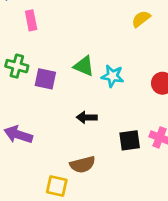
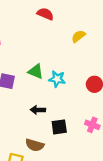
black square: (130, 140) -> (59, 127), moved
brown semicircle: (82, 165) -> (35, 145), turned 30

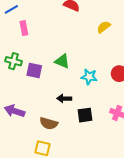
cyan star: (57, 79) -> (89, 77), moved
brown semicircle: (35, 145) -> (49, 123), moved

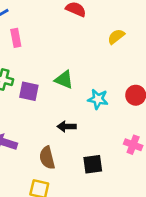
black square: (85, 115) -> (93, 164), moved
brown semicircle: (49, 123) -> (47, 158), turned 60

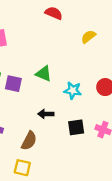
brown semicircle: (47, 158) -> (29, 141), turned -138
black square: (93, 164) -> (76, 127), moved

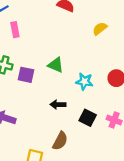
black square: (76, 127) -> (88, 118), turned 35
brown semicircle: (29, 141) -> (60, 141), moved

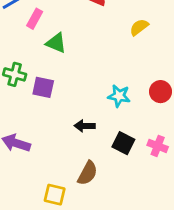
pink rectangle: (15, 30) -> (35, 19), moved, turned 40
green triangle: (56, 65) -> (56, 43), moved

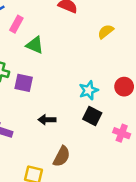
cyan star: (119, 96) -> (89, 90), turned -30
black arrow: (85, 126) -> (47, 120), moved
black square: (123, 143) -> (92, 116), moved

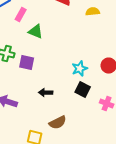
yellow semicircle: (106, 32) -> (93, 12), moved, turned 32
brown semicircle: (62, 156) -> (58, 122), turned 36

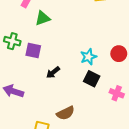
green triangle: (36, 32) -> (43, 18), turned -42
black arrow: (46, 92) -> (53, 72), moved, turned -40

